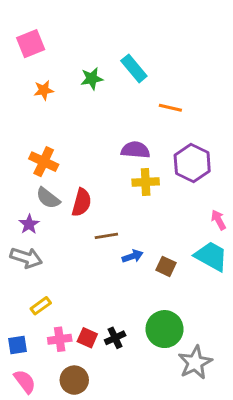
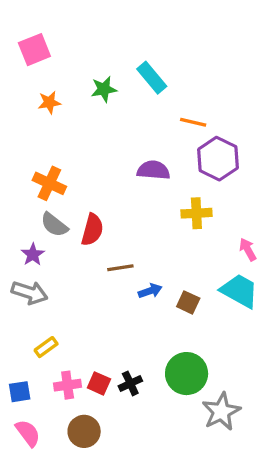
purple hexagon: (192, 163) -> (218, 159), moved
yellow cross: (146, 182) -> (196, 213), moved

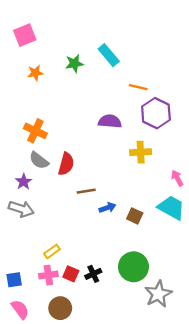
yellow rectangle: (46, 347) -> (52, 251), moved

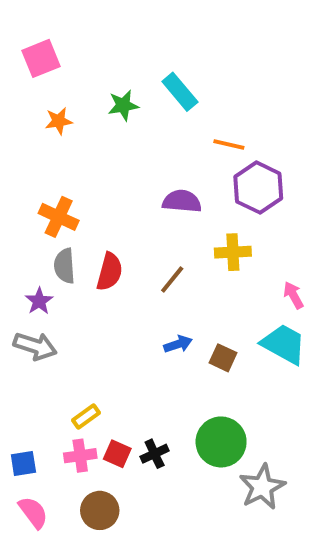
gray semicircle: (39, 160) -> (65, 266), turned 48
brown line: (86, 191) -> (172, 280), moved, turned -42

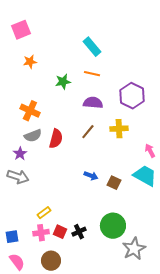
green star: (123, 105) -> (63, 82), moved
orange line: (229, 145) -> (92, 74), moved
gray semicircle: (65, 266) -> (33, 136), turned -108
brown line: (172, 280) -> (88, 132), moved
blue arrow: (178, 344) -> (91, 176), turned 40

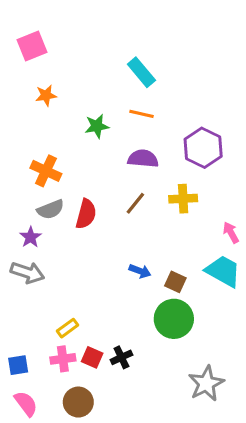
green circle: (113, 226) -> (174, 319), moved

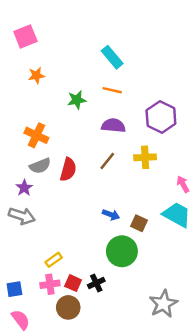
green circle: (174, 319) -> (122, 251), moved
brown circle: (78, 402) -> (68, 307), moved

